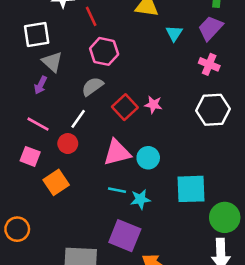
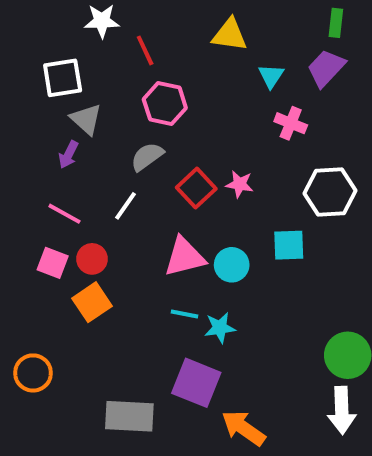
pink cross: (209, 64) -> (291, 123), moved
red circle: (68, 144) -> (92, 259), moved
cyan square: (191, 189) -> (289, 245), moved, size x0.7

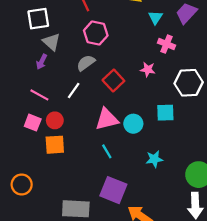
pink star: (240, 184) -> (148, 69), moved
orange square: (92, 302) -> (55, 145), turned 30
cyan line: (184, 314) -> (107, 151), turned 48
cyan star: (220, 328) -> (154, 159), moved

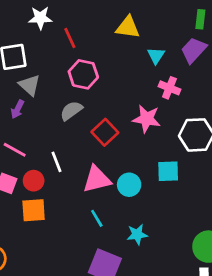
pink star: (148, 69) -> (147, 119), size x1.5
white line: (74, 91) -> (56, 162), moved, turned -56
cyan star: (154, 159) -> (137, 234), moved

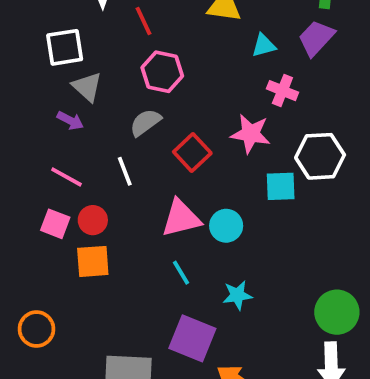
cyan triangle: (156, 56) -> (264, 45), turned 42
purple arrow: (17, 109) -> (70, 121), turned -90
white line: (56, 162) -> (125, 171), moved
cyan square: (168, 171) -> (281, 186), moved

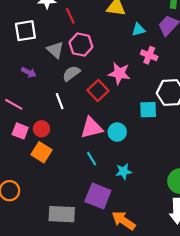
gray triangle: (87, 87) -> (55, 50), moved
pink star: (251, 134) -> (119, 73), moved
pink line: (67, 177) -> (14, 104), moved
orange square: (93, 261) -> (41, 152), turned 36

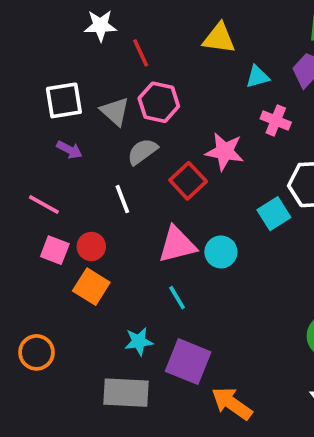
white square: (25, 31) -> (64, 100), moved
cyan square: (148, 110) -> (274, 214), turned -30
cyan star: (124, 171) -> (139, 341), moved

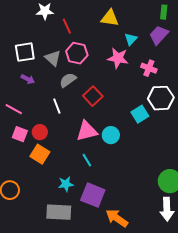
cyan triangle: (257, 77) -> (131, 39), turned -32
pink cross: (276, 121) -> (149, 68), moved
pink star: (225, 152) -> (118, 58), moved

